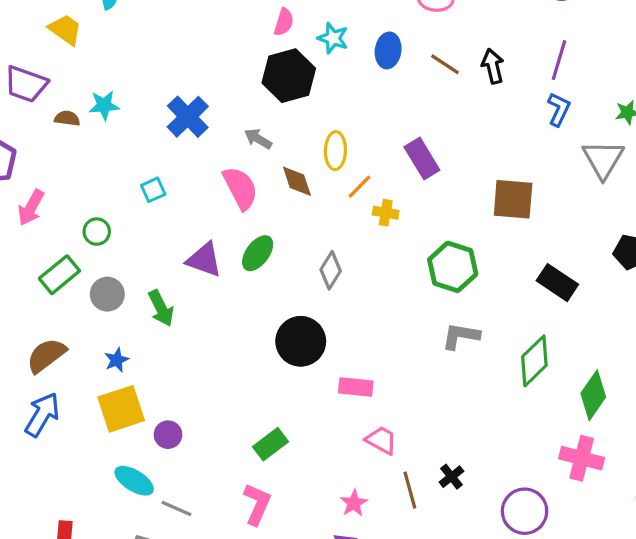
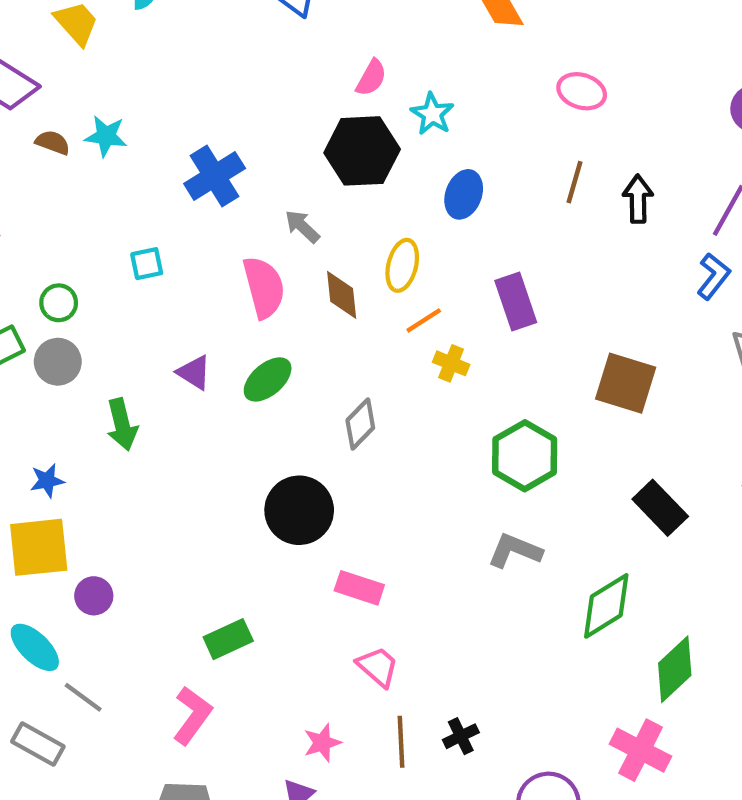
blue ellipse: (388, 50) -> (464, 194), moved
brown line: (445, 64) -> (575, 182), turned 60
purple triangle: (204, 260) -> (194, 372), size x0.7
gray circle: (107, 294) -> (58, 362), moved

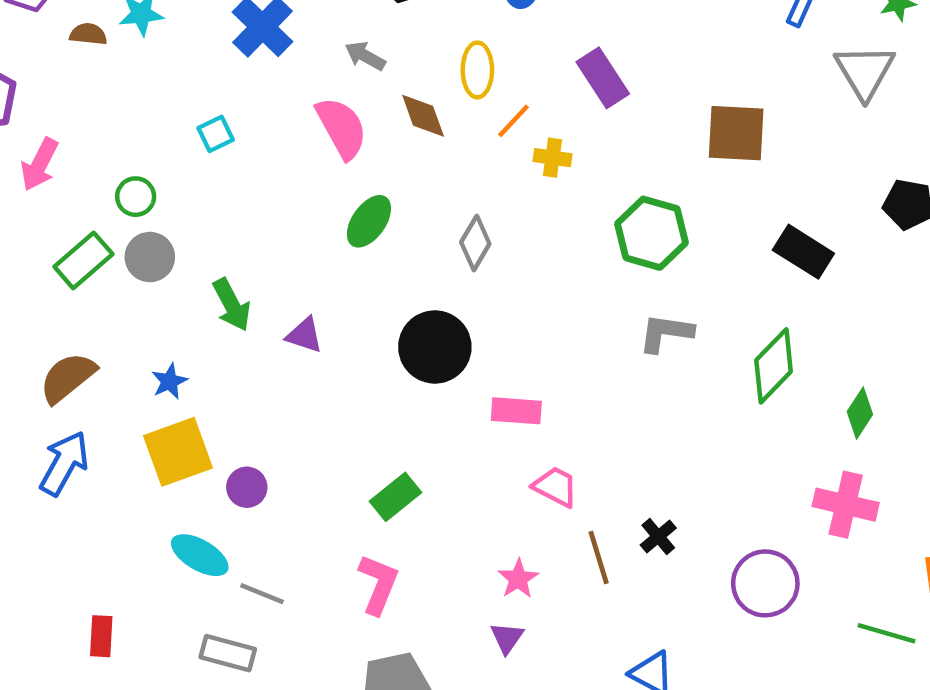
purple triangle: (194, 372) -> (304, 335), moved
green diamond: (675, 669) -> (860, 413), size x0.7

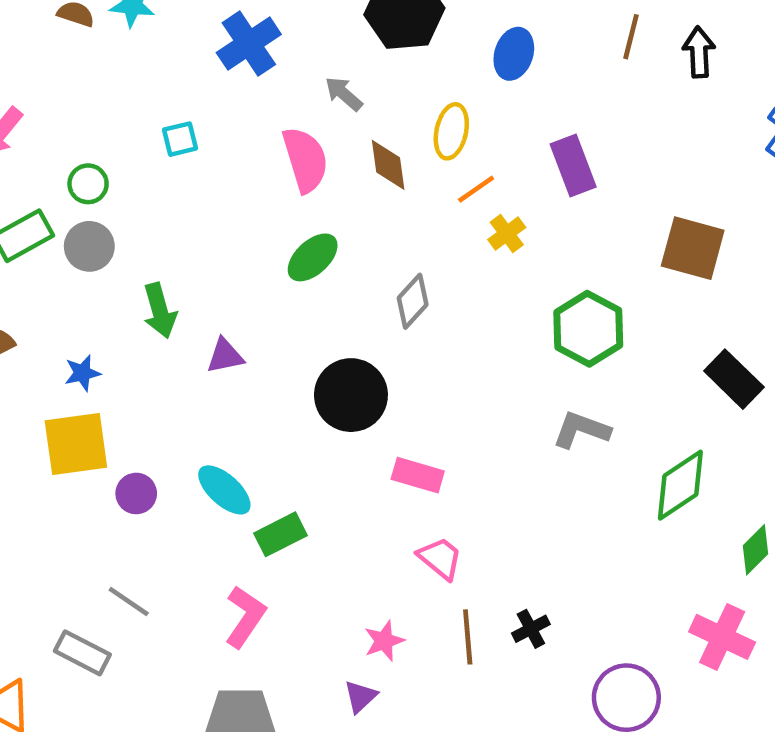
yellow cross: (552, 158) -> (507, 233), turned 33
purple triangle: (304, 335) -> (225, 356), turned -42
cyan ellipse: (200, 555) -> (224, 490), moved

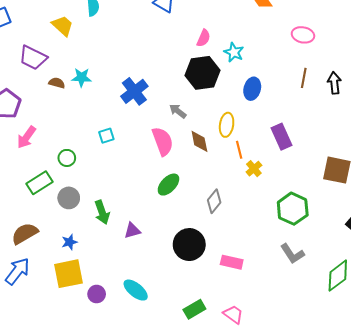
orange line: (476, 189) -> (239, 150), turned -66
gray circle: (89, 246) -> (69, 198), moved
gray L-shape: (581, 430) -> (292, 254), turned -140
pink rectangle: (418, 475) -> (232, 262), moved
green rectangle: (280, 534) -> (194, 309), moved

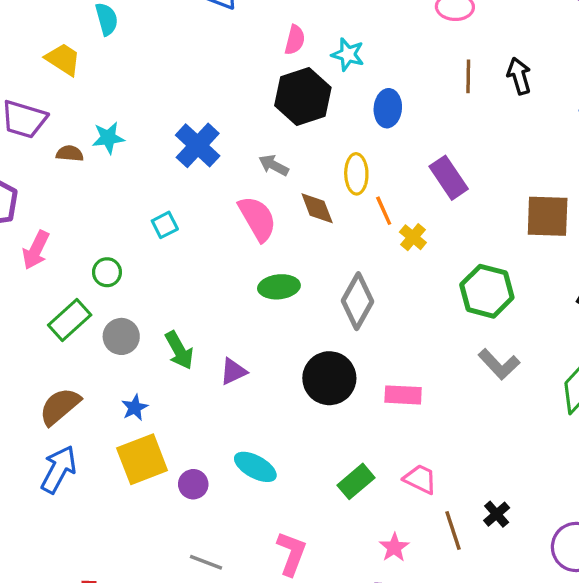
green ellipse: (168, 185) -> (279, 287), turned 50
gray diamond: (214, 201) -> (357, 301), size x1.4

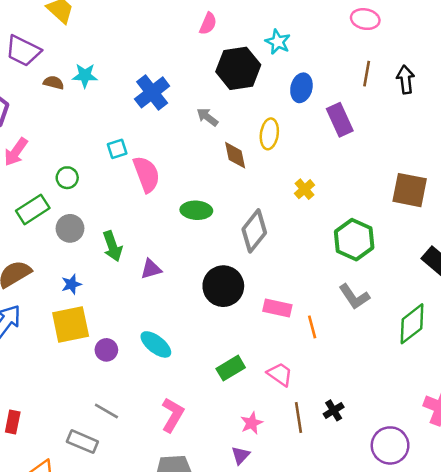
pink semicircle: (295, 40) -> (208, 24), moved
purple rectangle: (449, 178) -> (340, 120), moved
orange line: (384, 211) -> (312, 327), moved
pink semicircle: (257, 219) -> (146, 174), moved

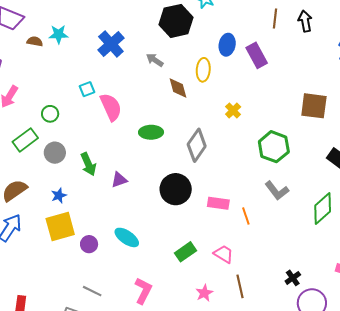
blue ellipse: (301, 88) -> (227, 45), moved
black cross: (334, 410) -> (293, 278), moved

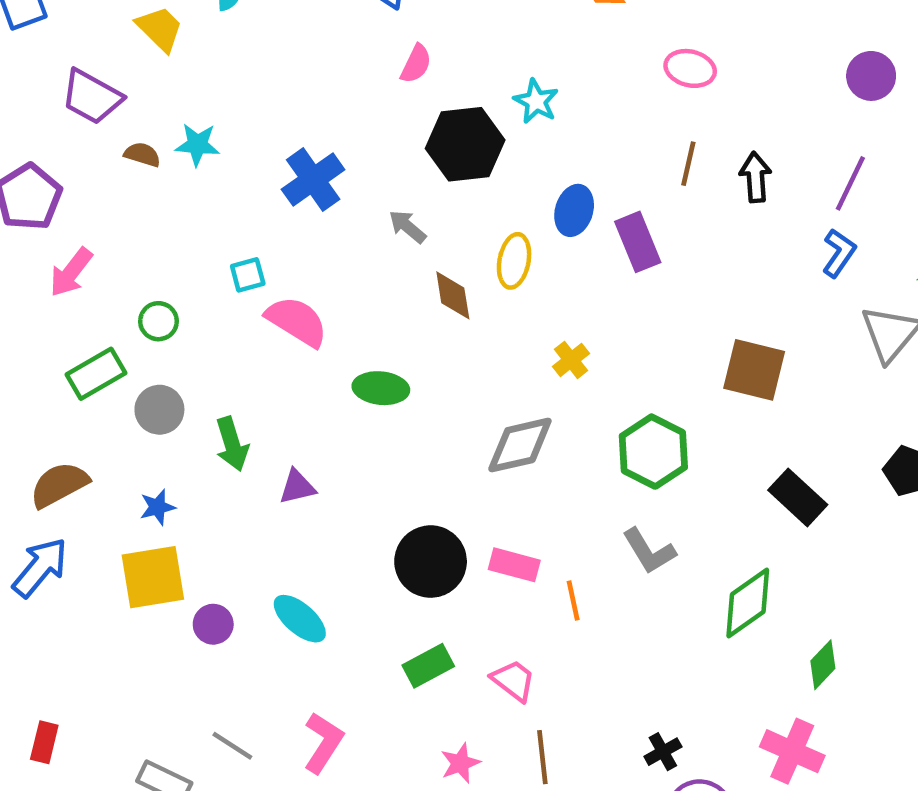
pink semicircle: (111, 107) -> (297, 321), turned -40
gray diamond: (197, 145) -> (520, 445), moved, turned 36
black circle: (176, 189) -> (431, 562), moved
gray line: (92, 291) -> (232, 746), moved

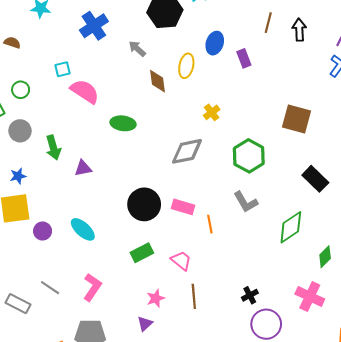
brown semicircle: (142, 155) -> (12, 43), moved
purple rectangle: (638, 242) -> (244, 58), size x0.7

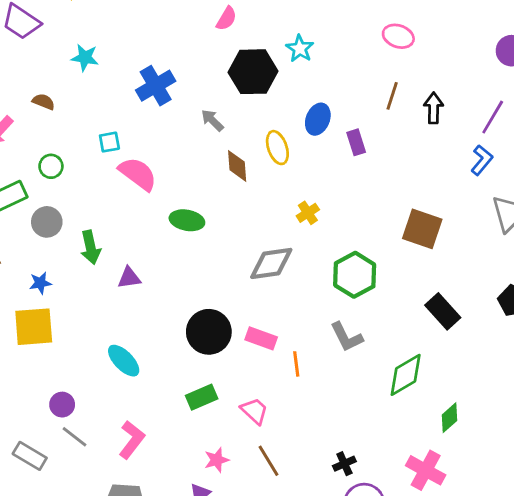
yellow ellipse: (186, 66) -> (277, 148), turned -35
purple circle: (43, 231) -> (62, 405), moved
brown line: (194, 296) -> (268, 461), turned -30

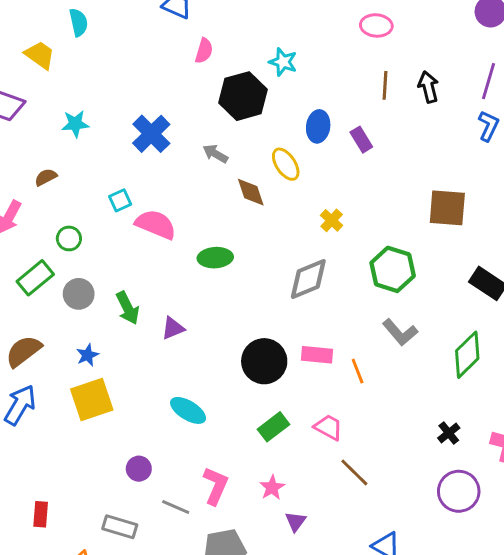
brown semicircle: (44, 102) -> (46, 177), turned -35
gray line: (74, 437) -> (176, 507), moved
pink star: (217, 460) -> (272, 488), moved
black cross: (344, 464) -> (449, 433), moved

